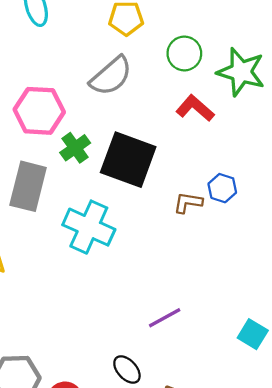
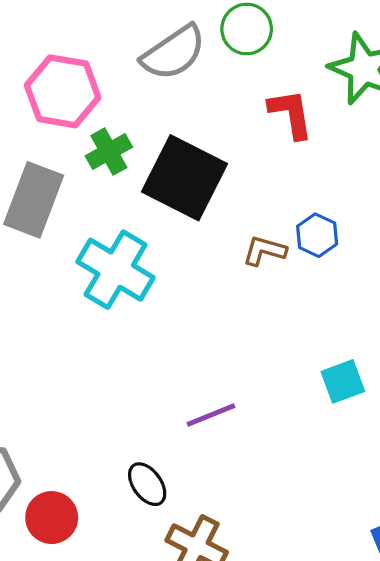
green circle: (184, 53) -> (247, 29), moved
red L-shape: (195, 108) -> (291, 114), turned 33
cyan square: (253, 334) -> (343, 381), moved, turned 32

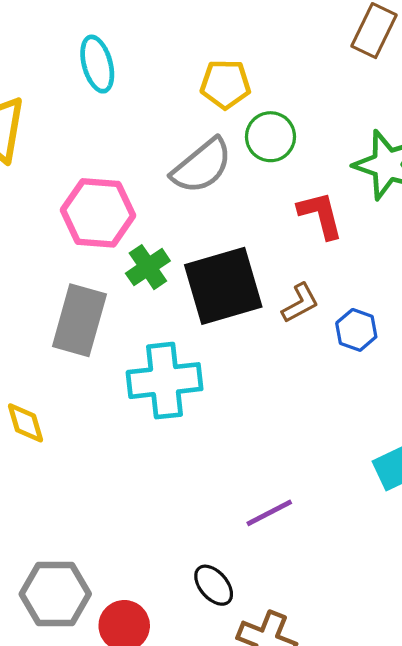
black square: (184, 178) -> (223, 286), turned -38
brown L-shape: (264, 251) -> (300, 303), moved, turned 141
cyan cross: (116, 270) -> (165, 381), turned -32

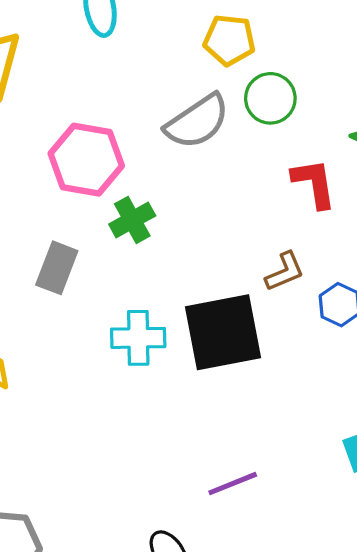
black square: (223, 286) -> (223, 332), moved
gray rectangle: (79, 320) -> (57, 268), size x0.7
cyan cross: (165, 381) -> (138, 338), size x0.7

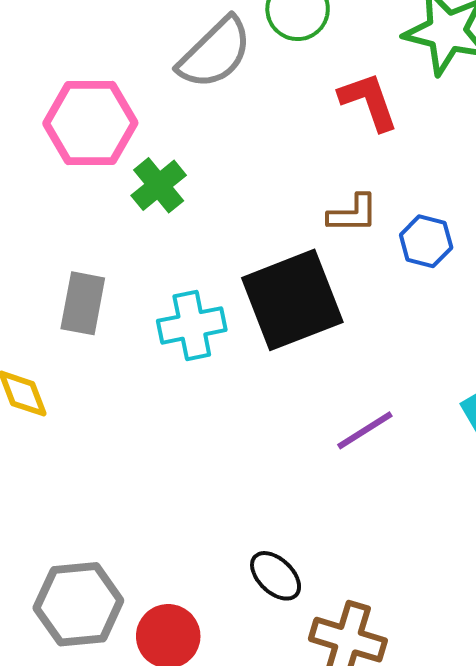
gray rectangle: (57, 268) -> (83, 303), moved
brown L-shape: (285, 272) -> (353, 214), turned 33
purple line: (233, 484) -> (365, 430), moved

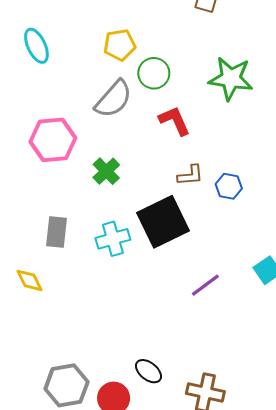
red L-shape: (369, 101) -> (175, 121), moved
green cross: (159, 185) -> (106, 171), moved
black ellipse: (276, 576) -> (148, 371), moved

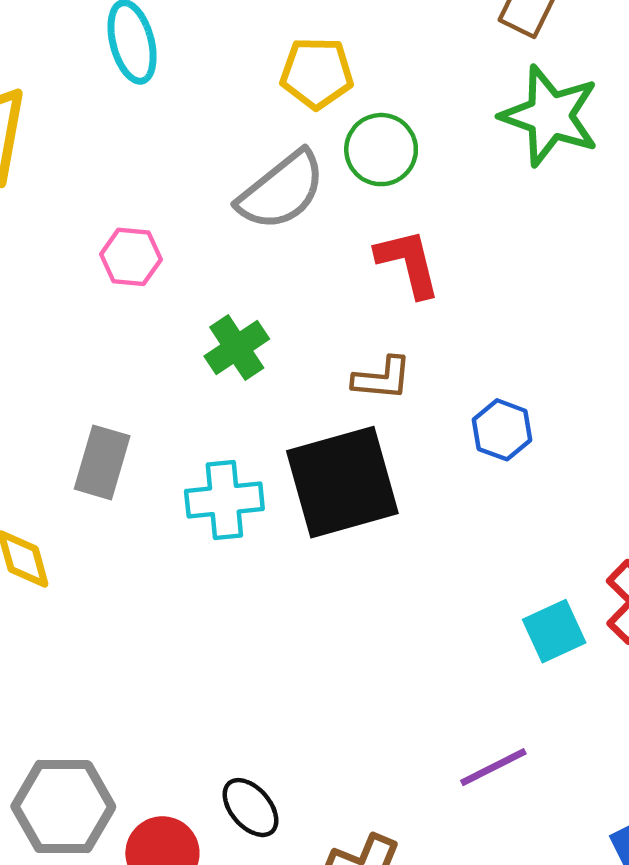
green star: (231, 79) -> (550, 116), moved
pink hexagon: (53, 140) -> (131, 257), size x0.6
brown L-shape: (190, 175) -> (382, 378), moved
purple line: (205, 285) -> (493, 767), moved

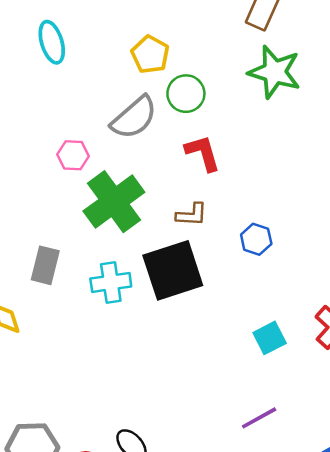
yellow pentagon: (317, 73) -> (150, 54), turned 30
pink hexagon: (131, 257) -> (73, 155), moved
green cross: (237, 348) -> (114, 202), size x1.8
cyan square: (554, 631) -> (270, 338), moved

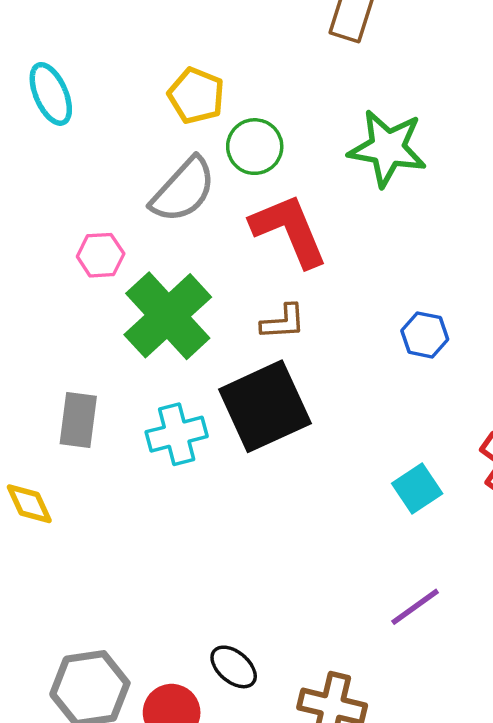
green star: (275, 72) -> (387, 148), moved
red L-shape: (203, 153) -> (289, 230), size x1.4
blue hexagon: (256, 239) -> (425, 335), moved

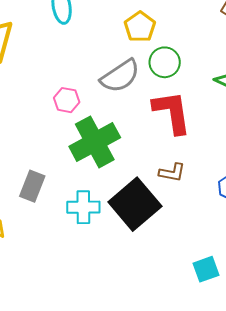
brown L-shape: (283, 322) -> (172, 173), moved
black square: (265, 406) -> (135, 204), turned -30

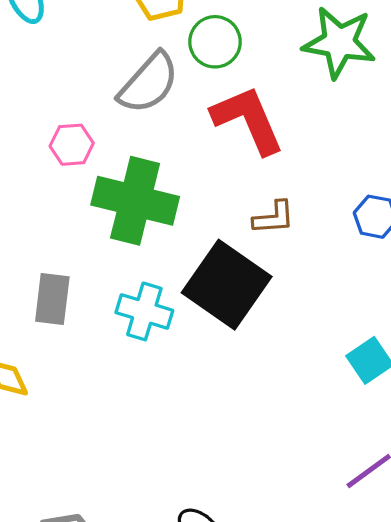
green cross: (95, 142) -> (135, 201), turned -33
cyan cross: (83, 207) -> (144, 311), turned 32

